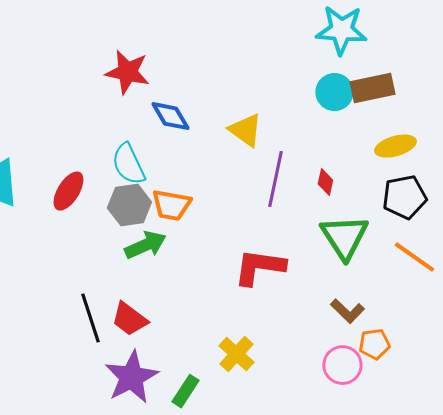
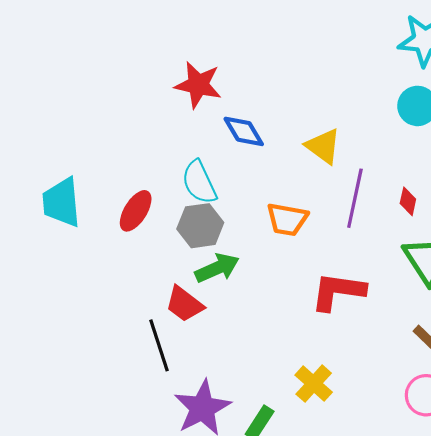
orange trapezoid: (171, 205) -> (287, 219), moved
red trapezoid: (129, 319) -> (184, 304), moved

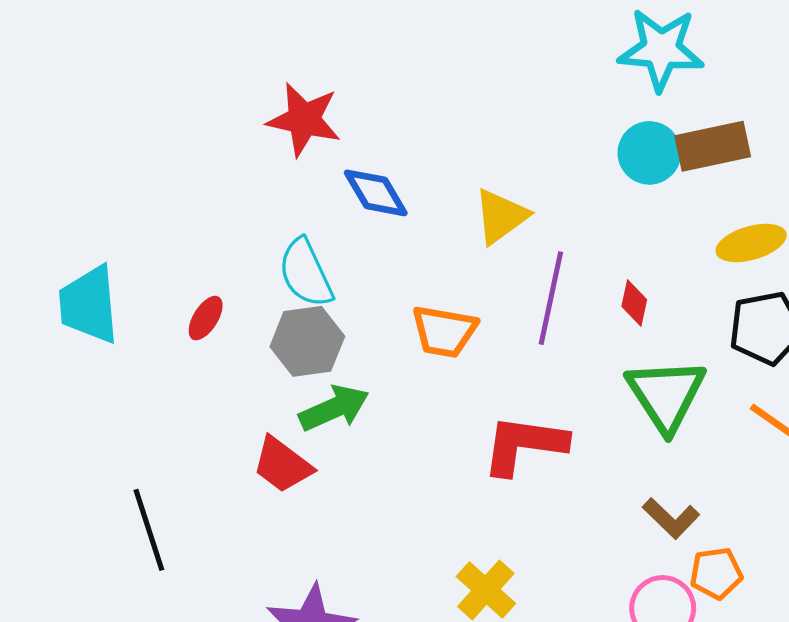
yellow triangle: (323, 146) -> (501, 216), turned 48
red ellipse: (136, 211) -> (206, 318), size x0.7
black line: (159, 345) -> (149, 530), moved

